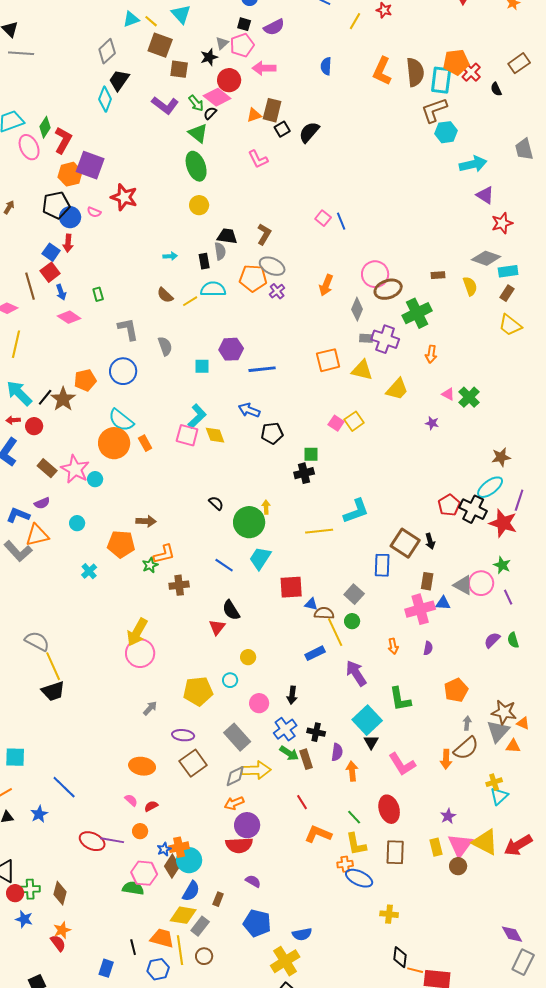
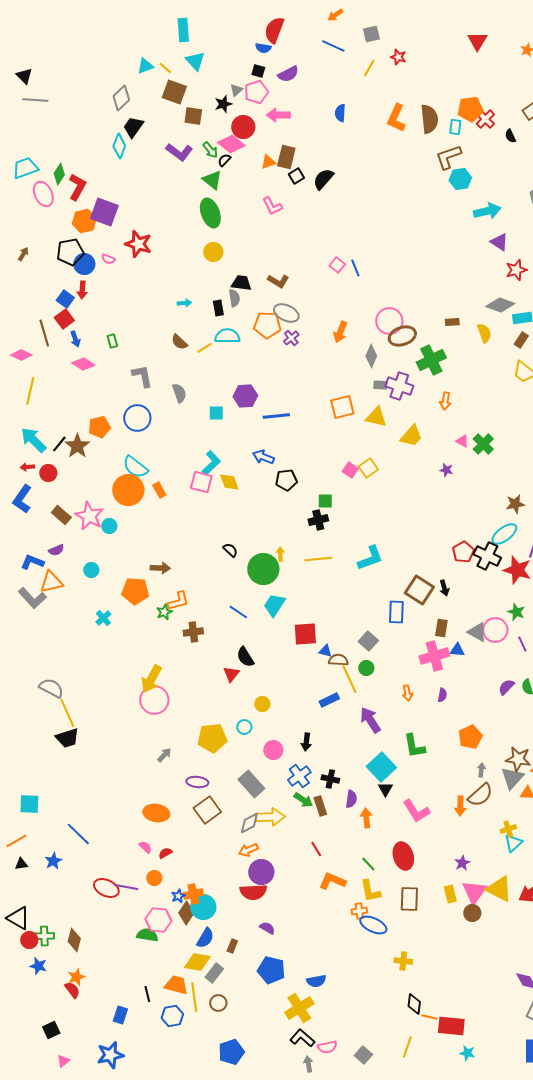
cyan rectangle: (441, 80) -> (455, 127), size x0.6
brown L-shape: (264, 234) -> (278, 281), turned 90
yellow line: (319, 531) -> (318, 559), moved

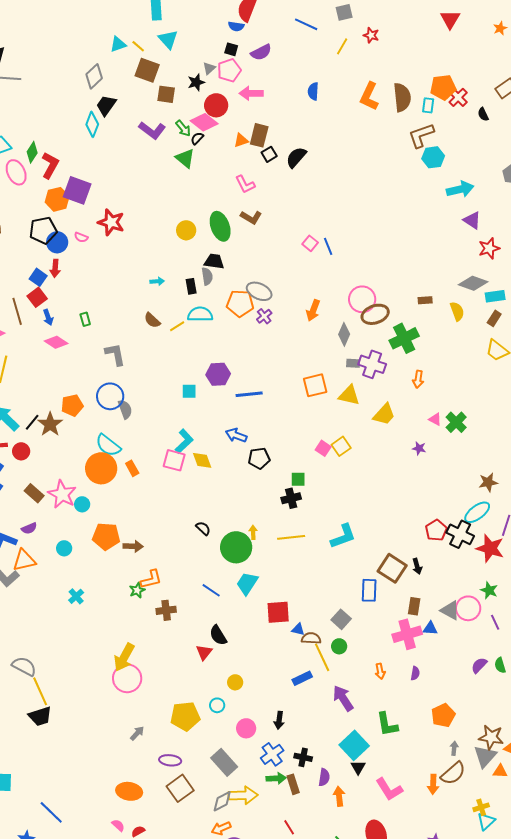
green ellipse: (210, 213) -> (220, 226), moved
brown L-shape: (278, 281) -> (251, 217), moved
gray semicircle: (179, 393) -> (125, 409), moved
orange pentagon: (135, 591) -> (106, 536), moved
green arrow: (303, 800) -> (276, 778), turned -36

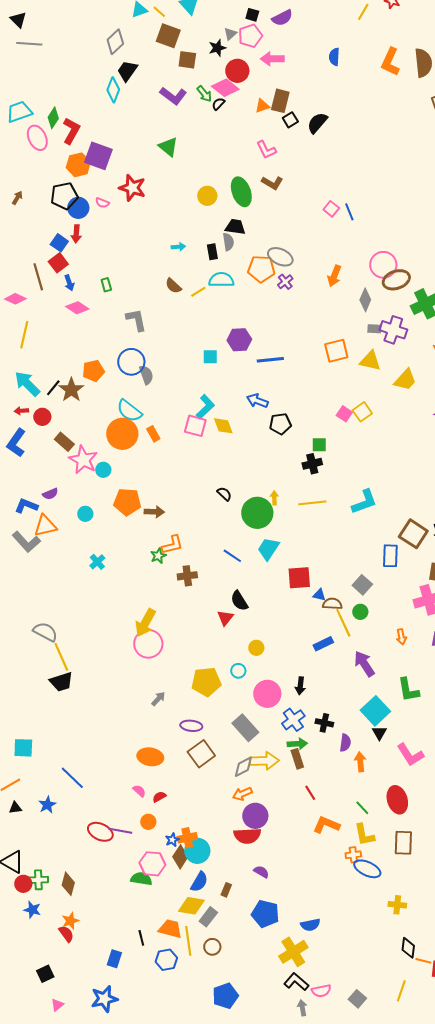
green triangle: (185, 158) -> (168, 147), moved
brown rectangle: (34, 493) -> (64, 442), moved
pink circle: (246, 728) -> (267, 694), size x1.4
brown rectangle: (293, 784) -> (297, 759), moved

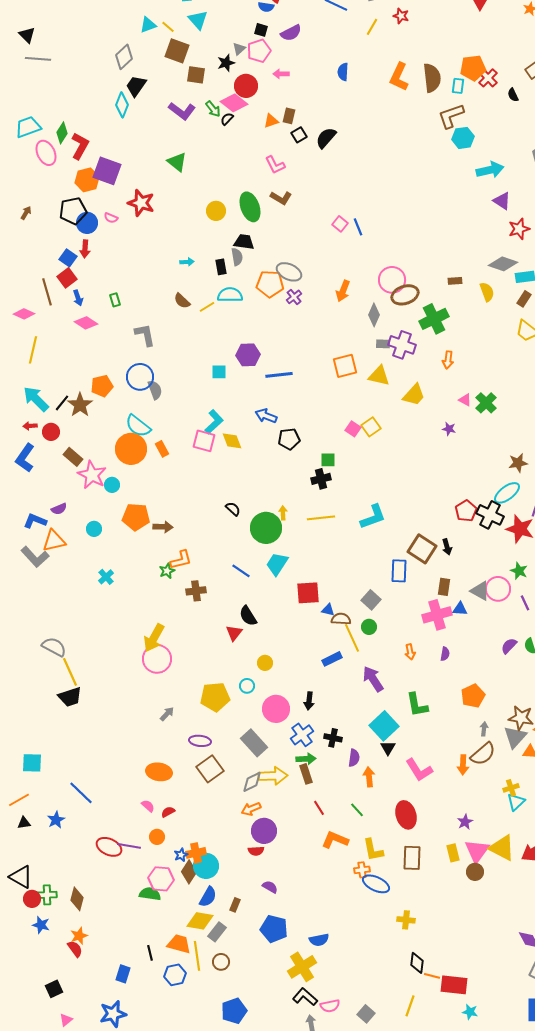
pink arrow: (272, 59) -> (281, 74), size x0.7
brown rectangle: (280, 101) -> (289, 116), size x0.7
green line: (362, 808) -> (357, 810), moved
red semicircle: (247, 836) -> (256, 851), size x0.6

